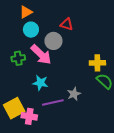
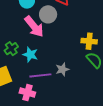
green cross: (18, 58) -> (11, 49), moved, turned -32
pink cross: (29, 116) -> (27, 93), moved

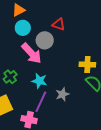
cyan star: (30, 55) -> (39, 81), moved
purple line: (40, 75) -> (41, 102), turned -55

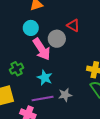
cyan circle: (23, 28) -> (31, 28), moved
purple line: (41, 102) -> (43, 99), turned 45

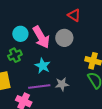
cyan circle: (31, 28) -> (20, 34), moved
gray circle: (57, 39) -> (64, 38), moved

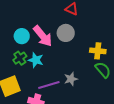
cyan star: (43, 66) -> (36, 60), moved

